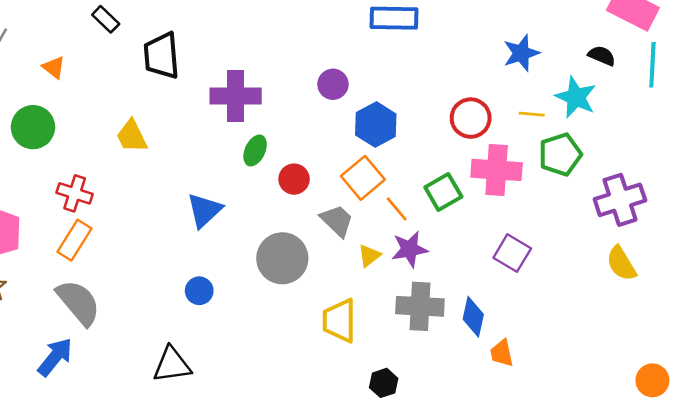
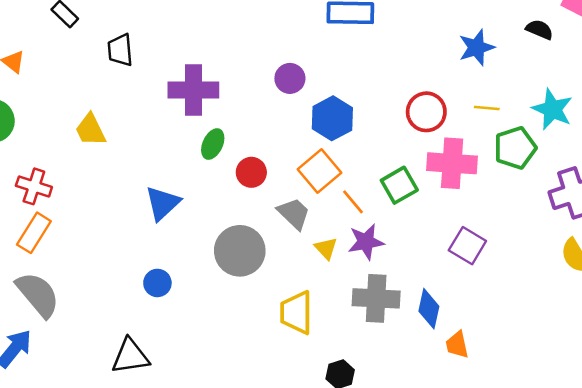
black trapezoid: (162, 56) -> (120, 50), size x0.7
black semicircle: (602, 56) -> (540, 30), moved
cyan star: (576, 97) -> (552, 109), moved
yellow triangle: (369, 256) -> (326, 248), turned -35

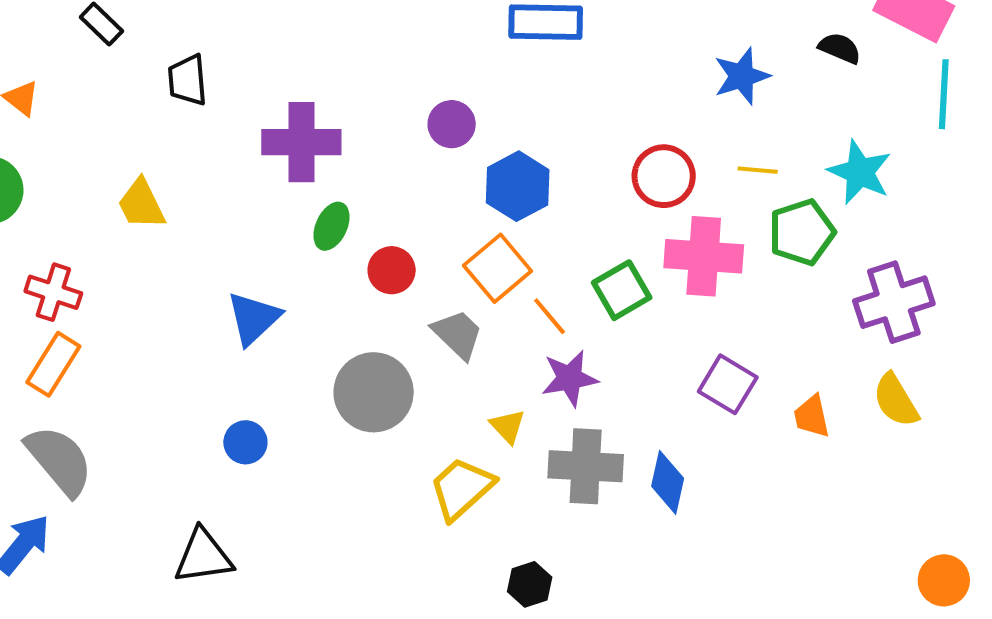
yellow triangle: (326, 248) -> (508, 426), moved
yellow trapezoid: (296, 313) -> (462, 488), turned 48
orange trapezoid: (457, 345) -> (812, 416), moved

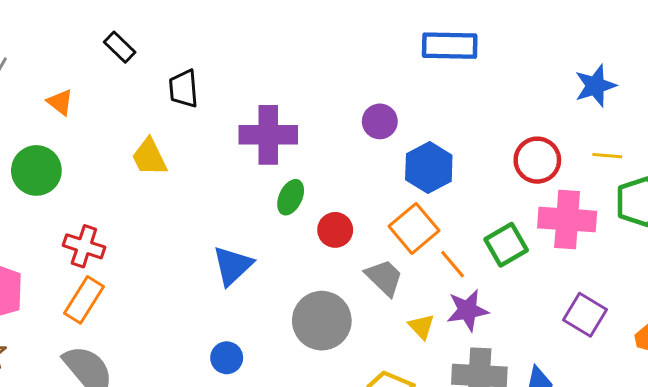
yellow trapezoid: (141, 204) -> (149, 157), moved
yellow triangle: (508, 426) -> (421, 327), moved

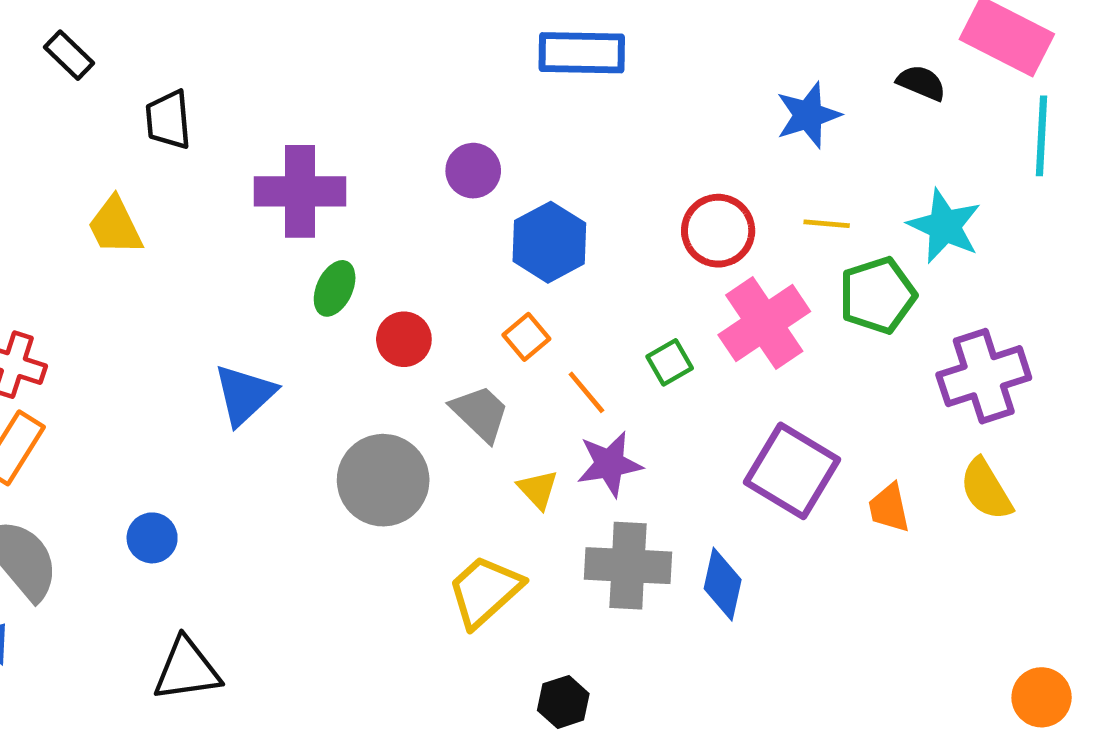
pink cross: (567, 220) -> (764, 323), turned -38
orange square: (414, 228) -> (526, 337), size x0.6
green square: (506, 245) -> (670, 362), size x0.7
purple square: (585, 315) -> (792, 471), size x1.4
blue circle: (227, 358) -> (152, 538), moved

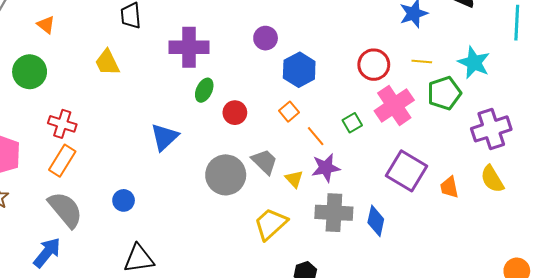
gray trapezoid: (480, 413) -> (264, 162), moved

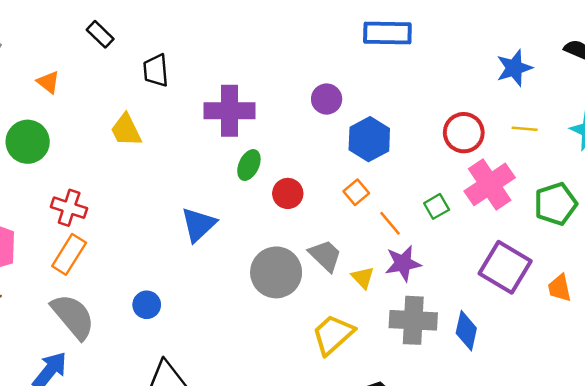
green pentagon: (444, 93) -> (556, 204), moved

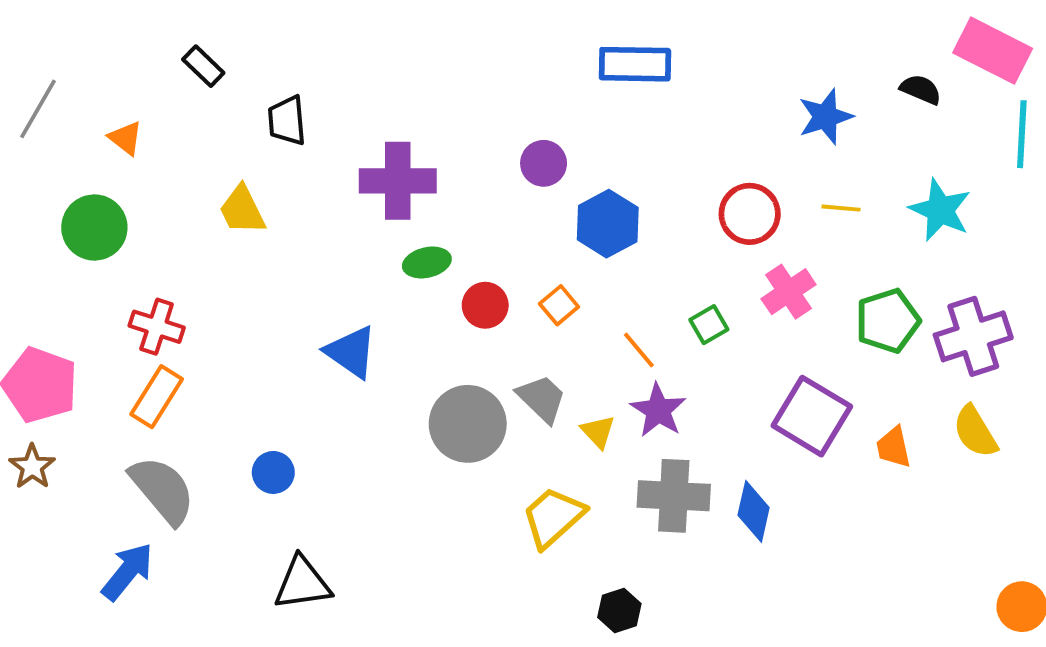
green ellipse: (249, 165) -> (427, 262), turned 52
pink cross: (490, 184) -> (789, 292), size x0.7
orange square: (356, 192) -> (559, 305), moved
blue triangle: (198, 225) -> (351, 352), turned -42
purple star: (403, 263) -> (658, 410), turned -30

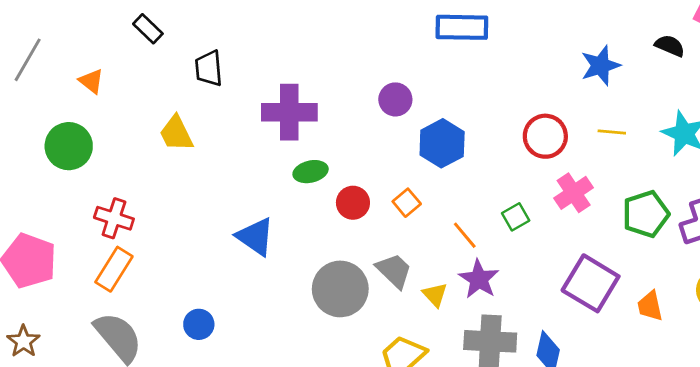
brown star: (32, 467) -> (23, 341), moved

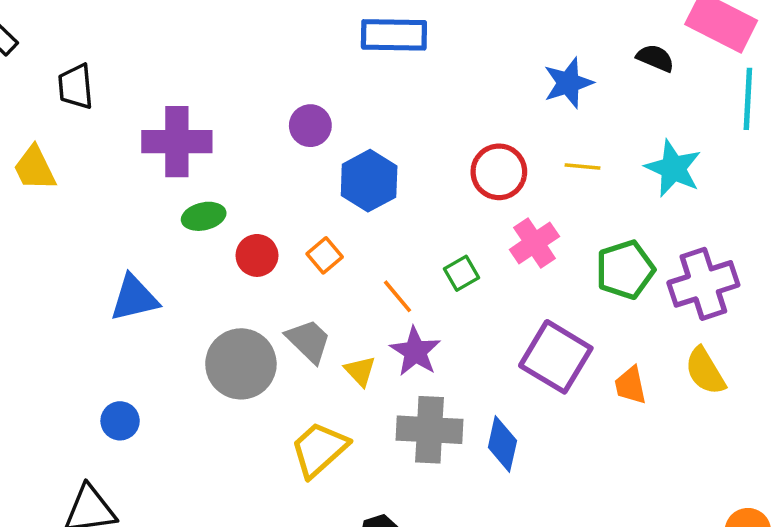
blue triangle: (255, 237) -> (134, 298), turned -48
blue circle: (199, 324) -> (120, 421), moved

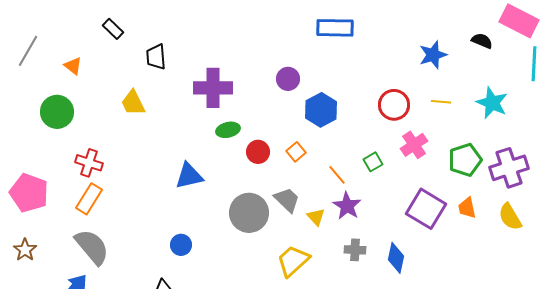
orange trapezoid: (630, 385) -> (467, 208), moved
gray cross: (430, 430) -> (355, 250), size x0.6

